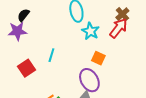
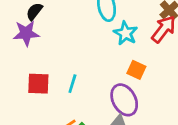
cyan line: (51, 55) -> (72, 84), moved
red square: (26, 68) -> (38, 84), turned 36

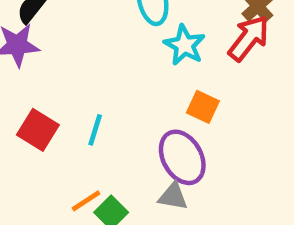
red square: (38, 84) -> (38, 130), turned 30

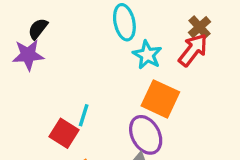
orange square: (203, 107) -> (160, 99), size x1.6
red square: (38, 130) -> (64, 133), moved

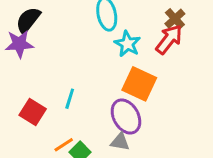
black semicircle: (38, 29) -> (28, 20), size x1.4
red square: (64, 133) -> (33, 112), moved

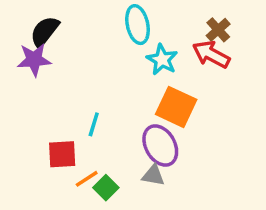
red arrow: (169, 39) -> (211, 54), turned -100
red square: (33, 112) -> (62, 154), moved, turned -35

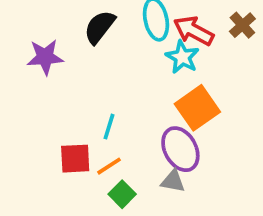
black semicircle: (45, 32) -> (100, 27), moved
red arrow: (211, 54) -> (194, 31), moved
orange square: (176, 107) -> (197, 108), turned 30
orange line: (87, 179) -> (109, 166), moved

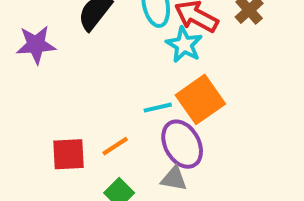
cyan line: (109, 127) -> (158, 108), moved, turned 60
orange line: (109, 166) -> (115, 146), moved

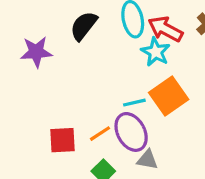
purple ellipse: (182, 144) -> (131, 132), moved

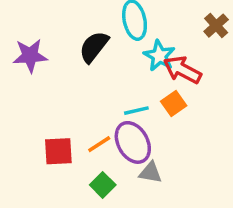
black semicircle: (84, 26) -> (94, 47), moved
red arrow: (165, 29) -> (182, 70), moved
orange square: (169, 96) -> (174, 103), size x0.6

